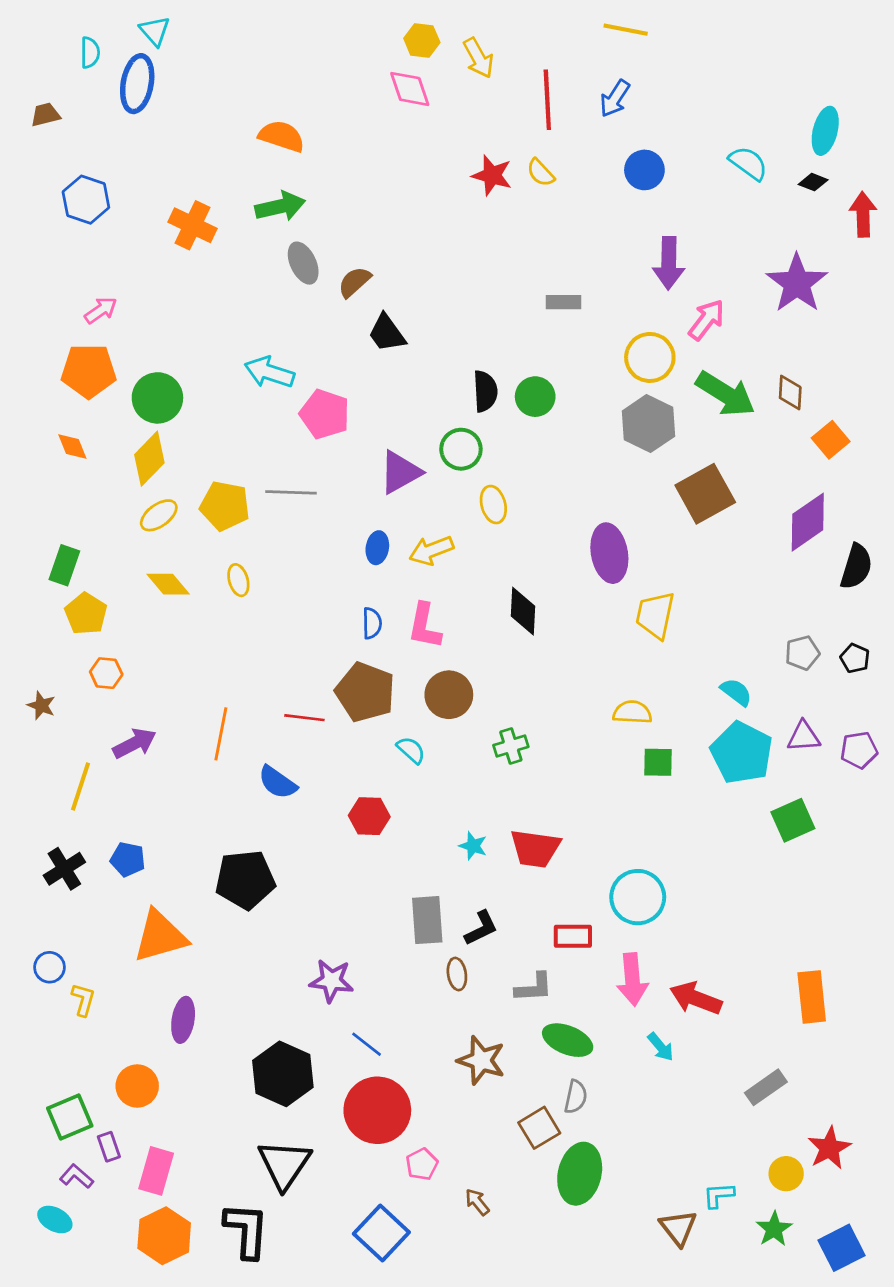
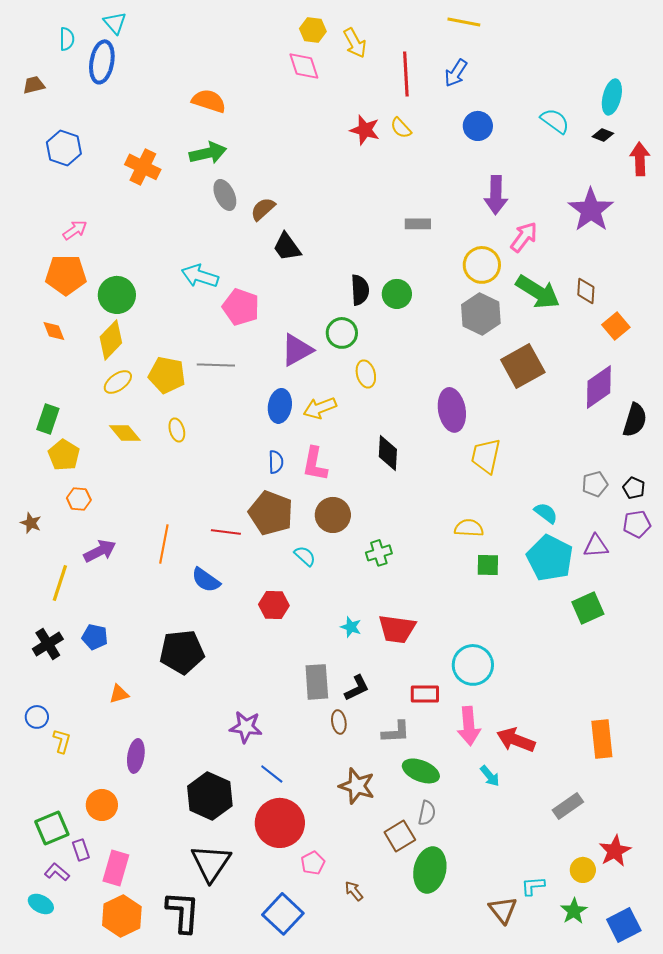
blue ellipse: (377, 548) -> (280, 406), size x1.4
purple pentagon: (859, 750) -> (637, 524), moved
orange triangle: (160, 936) -> (119, 694), size x0.5

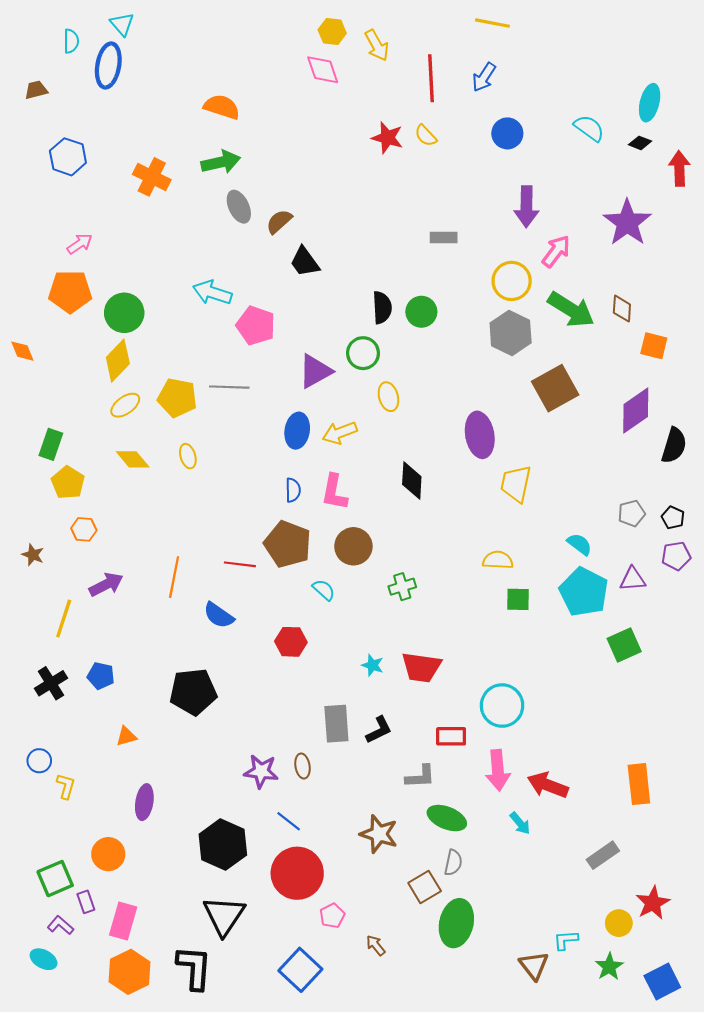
orange square: (616, 326) -> (654, 346), turned -36
orange diamond: (54, 331) -> (22, 351), moved
brown ellipse: (339, 722) -> (302, 766), moved

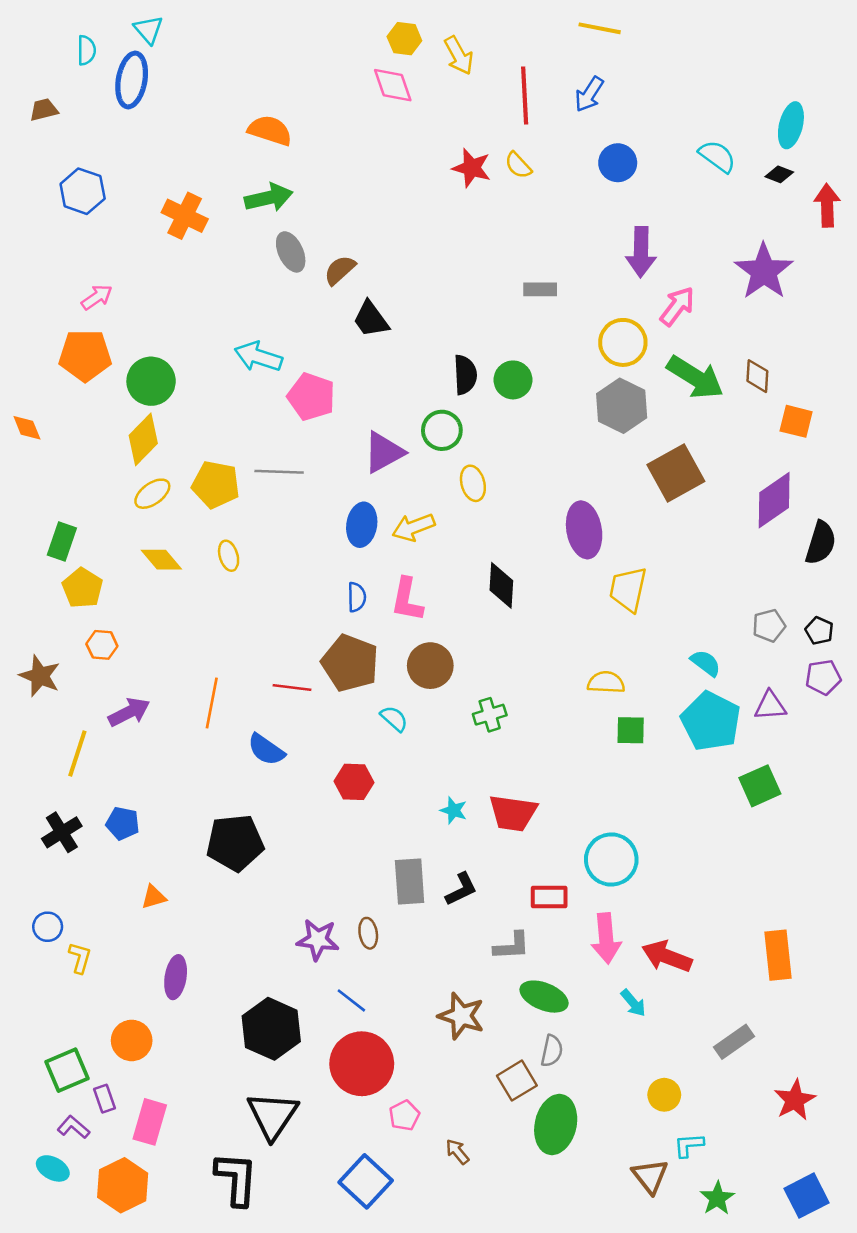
brown star: (33, 555) -> (40, 676), size x1.5
yellow circle: (619, 923) -> (664, 1095), moved
green star: (609, 967) -> (717, 1198), moved
orange hexagon: (129, 972) -> (123, 1185), moved

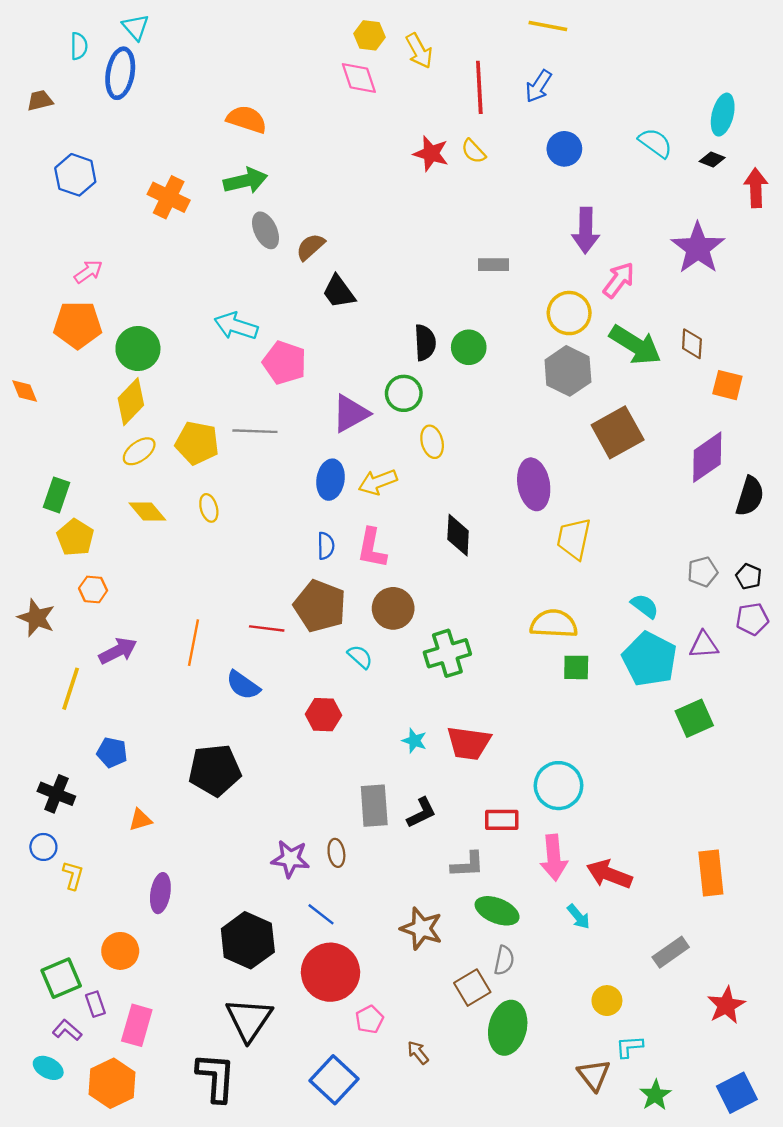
yellow semicircle: (606, 682) -> (554, 624), size x1.4
green cross: (490, 715) -> (447, 653), size x1.5
black cross: (62, 832) -> (56, 794), moved, turned -36

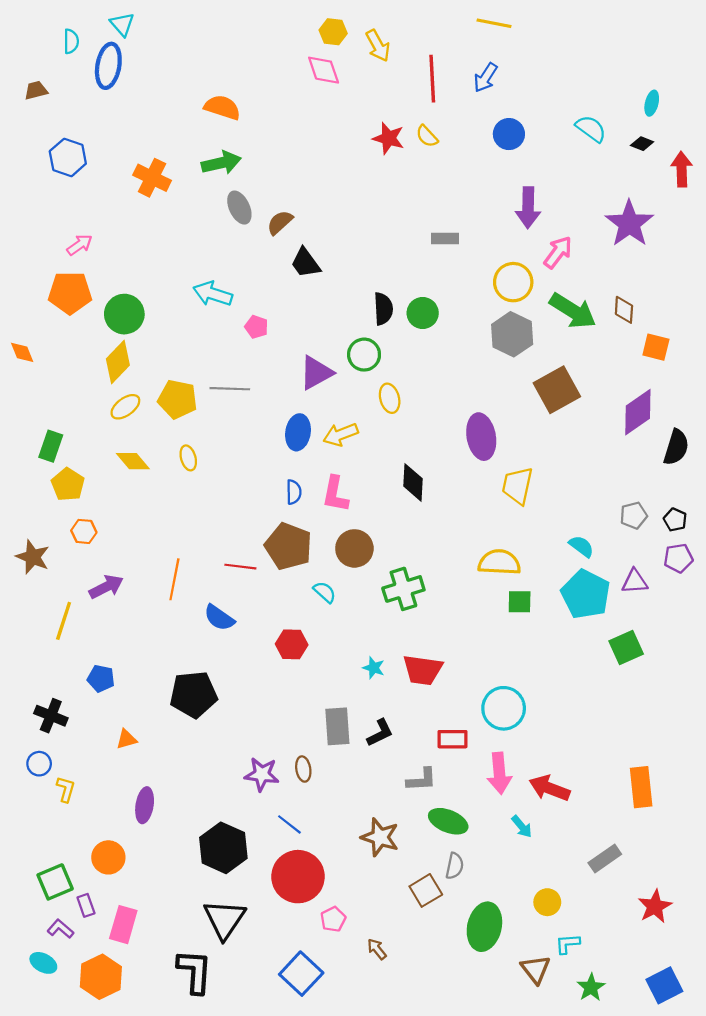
cyan ellipse: (723, 115) -> (652, 103), size x0.7
pink pentagon: (284, 363) -> (256, 327), size x0.6
green ellipse: (508, 1028) -> (484, 927), moved

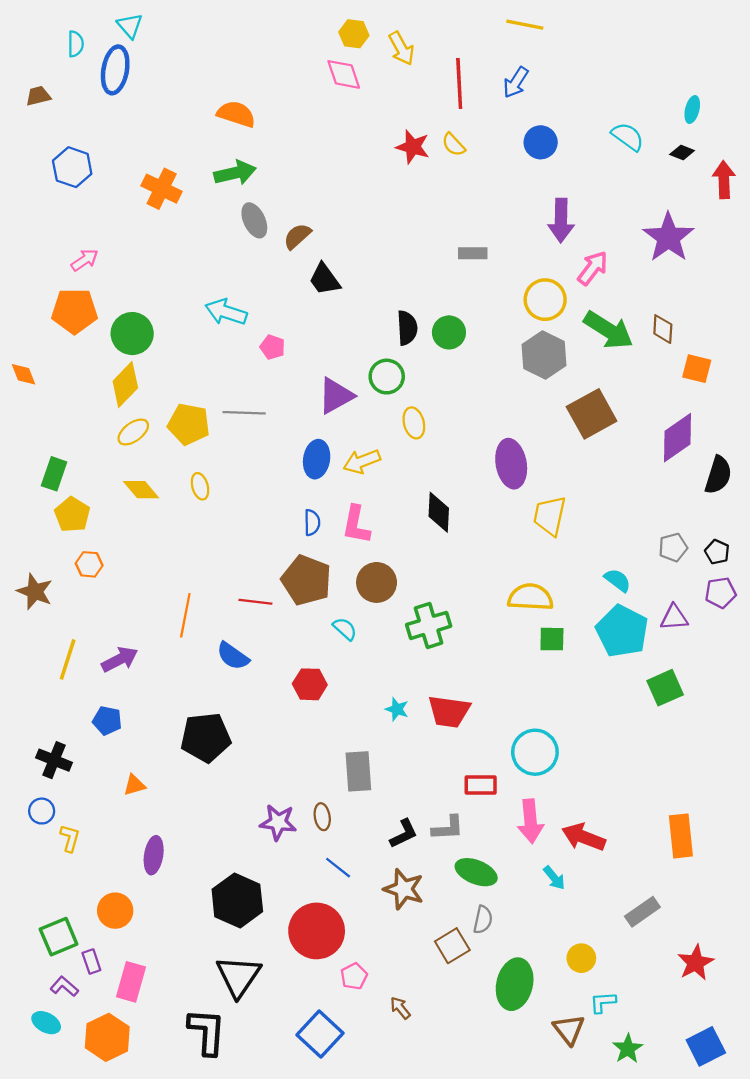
purple arrow: (106, 587) -> (120, 659), moved
black L-shape: (380, 733) -> (404, 834), moved
blue line: (289, 824) -> (338, 868), moved

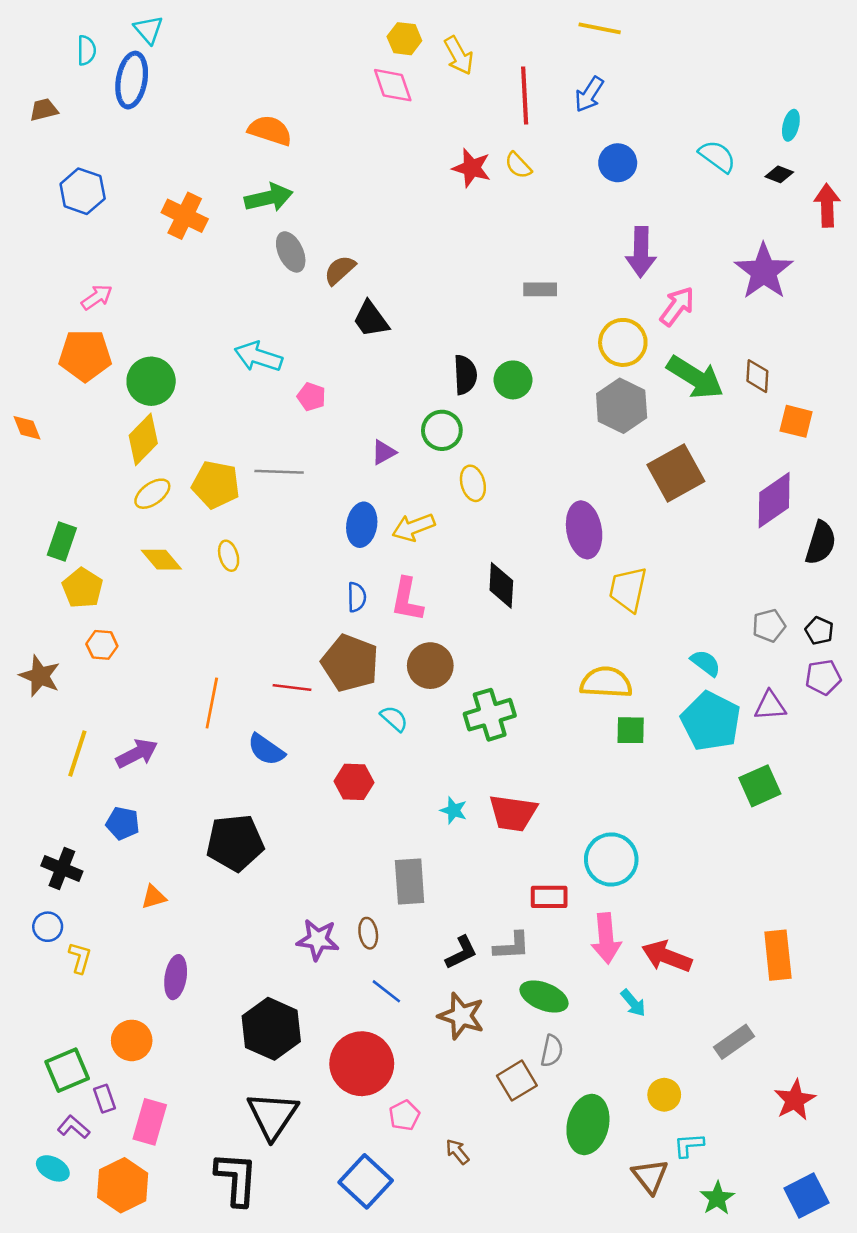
purple triangle: (336, 396) -> (384, 452), size x0.6

